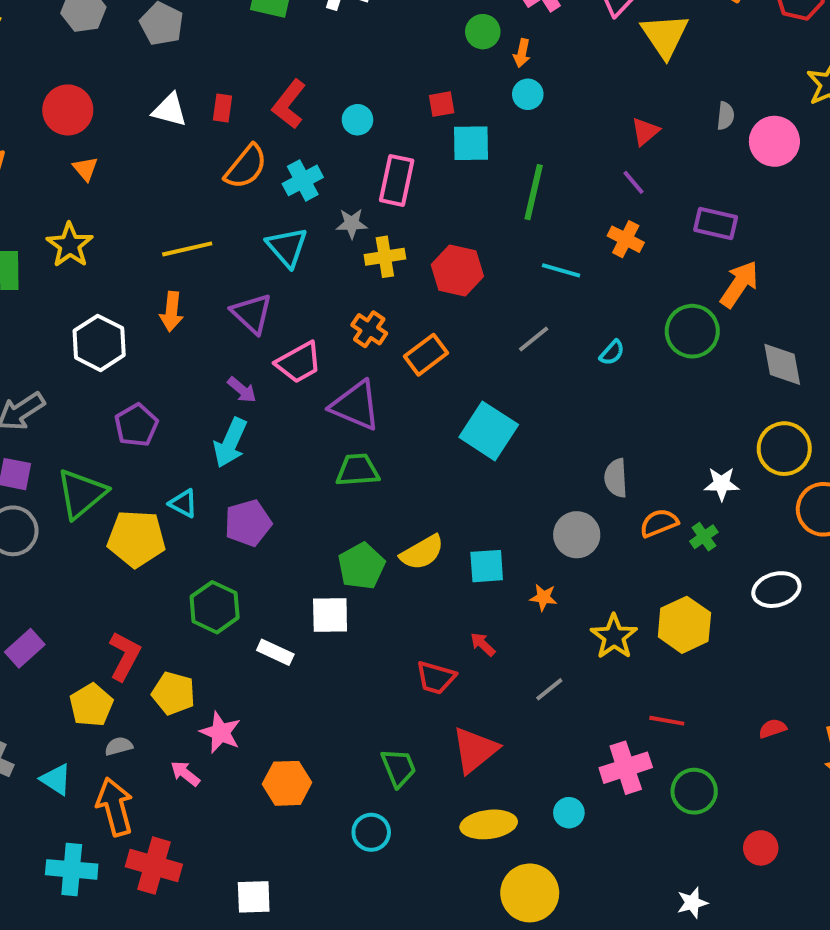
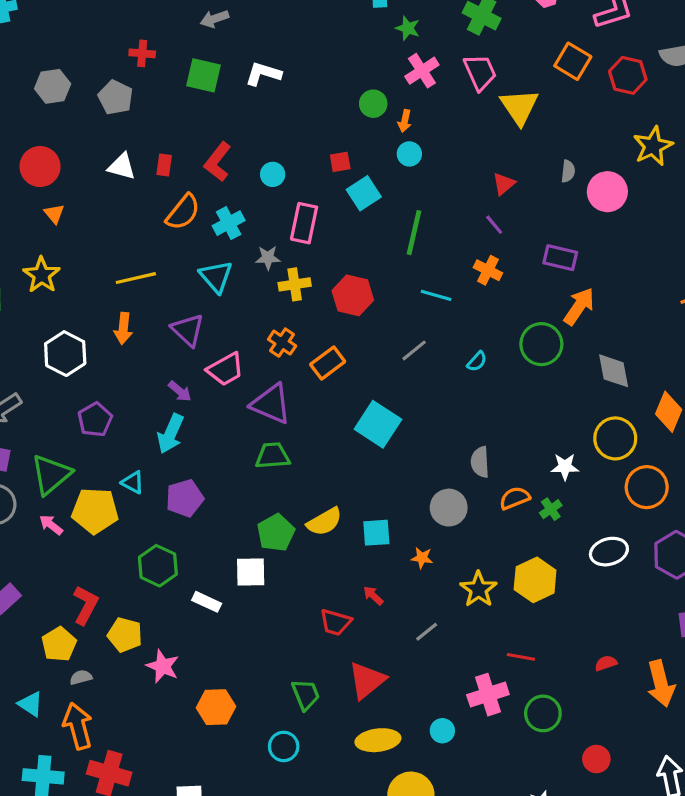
cyan square: (471, 143) -> (364, 193), turned -32
pink arrow: (185, 774) -> (51, 525), moved

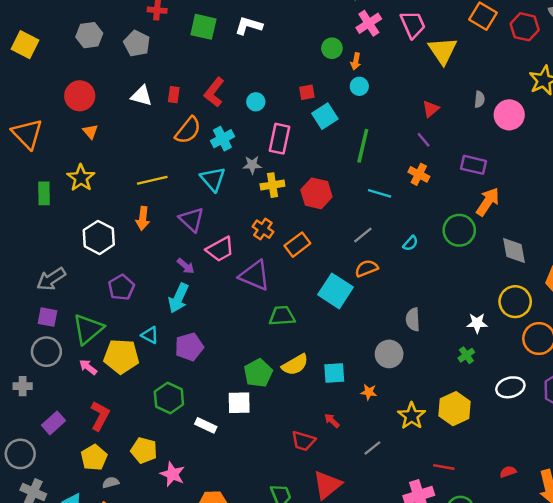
green trapezoid: (273, 456) -> (282, 316), moved
orange semicircle: (515, 498) -> (366, 268), moved
red L-shape: (86, 605) -> (100, 416), moved

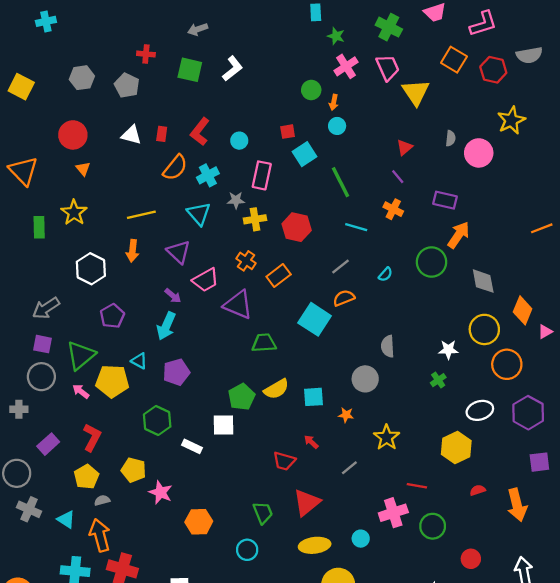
white L-shape: (249, 26) -> (233, 69), turned 125
green line: (363, 146) -> (340, 182), turned -40
yellow hexagon: (454, 409) -> (456, 447), moved

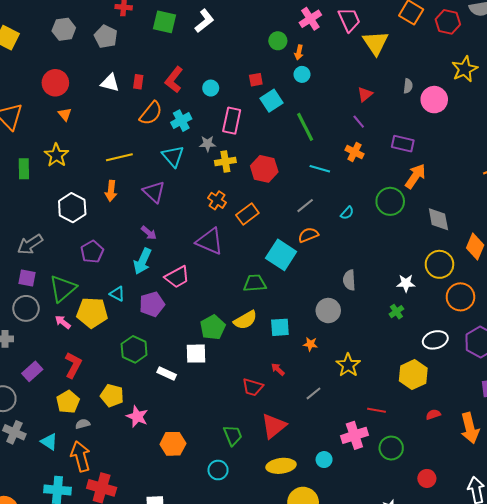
pink trapezoid: (206, 280) -> (177, 277), moved
green trapezoid: (264, 343) -> (255, 283), moved

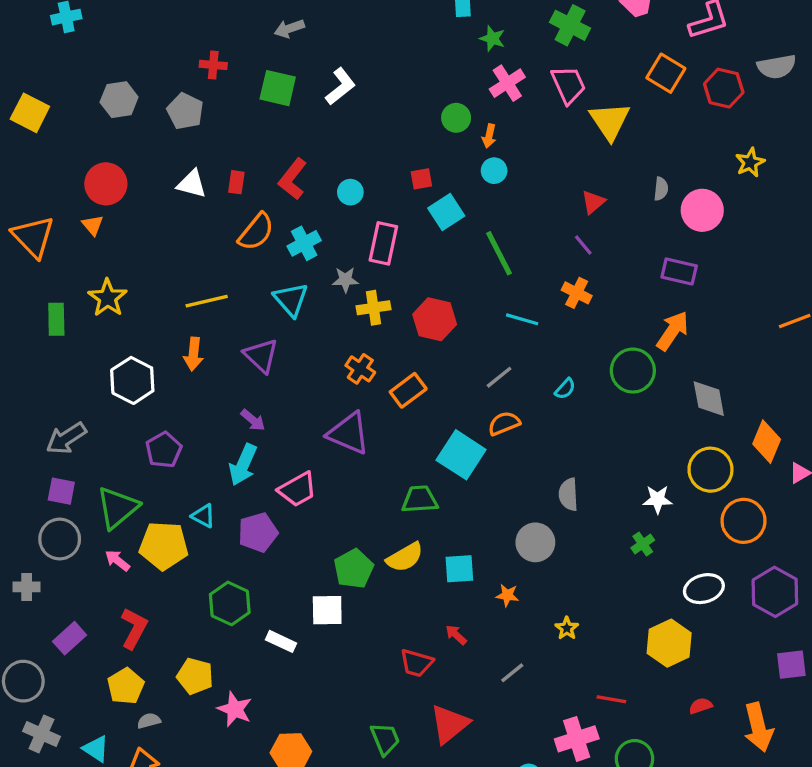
yellow star: (465, 69) -> (750, 162), size x0.7
orange triangle: (65, 114) -> (93, 225), moved
purple rectangle: (403, 144) -> (679, 271), moved
yellow star: (348, 365) -> (567, 628), size x0.6

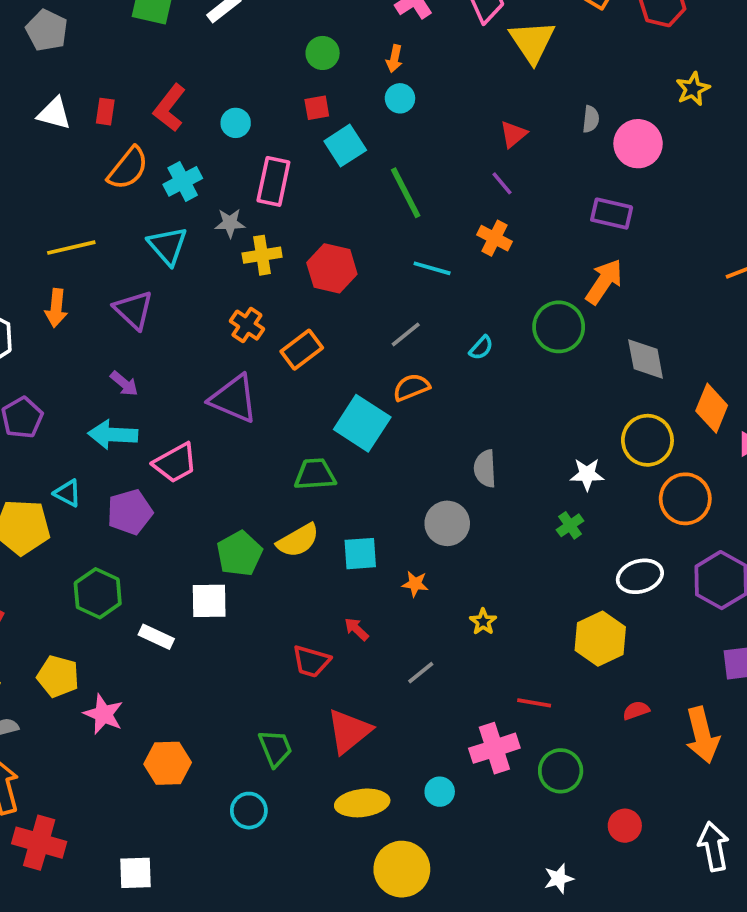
green circle: (456, 118) -> (323, 53), moved
cyan arrow: (243, 465) -> (113, 435), turned 69

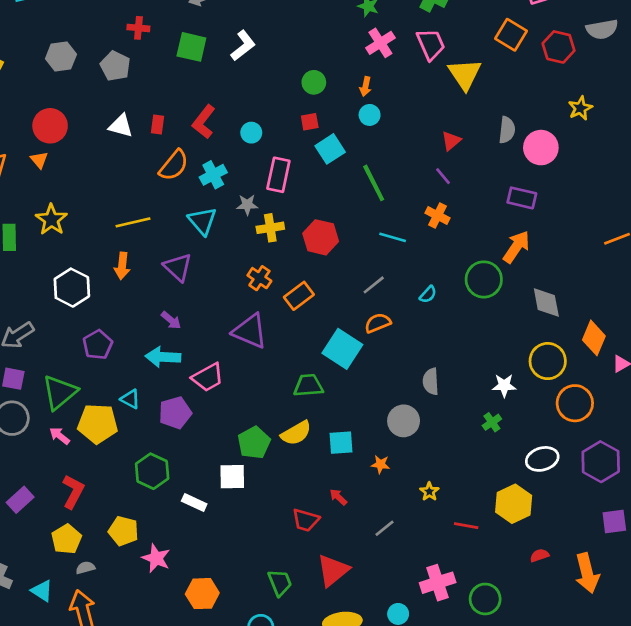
gray semicircle: (591, 119) -> (507, 130), size x1.4
red line: (534, 703) -> (466, 526), moved

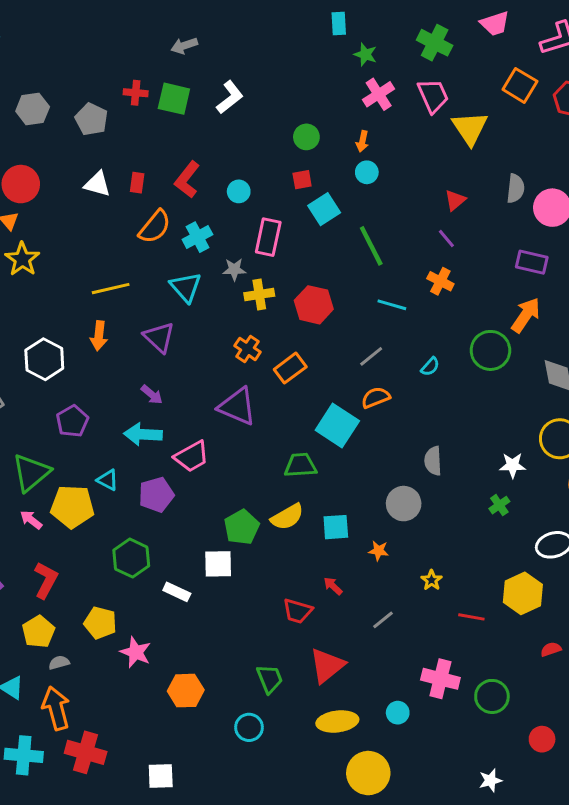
red cross: (138, 28) -> (136, 93), moved
yellow star: (51, 220) -> (22, 259), moved
pink cross: (438, 583) -> (440, 679), turned 32

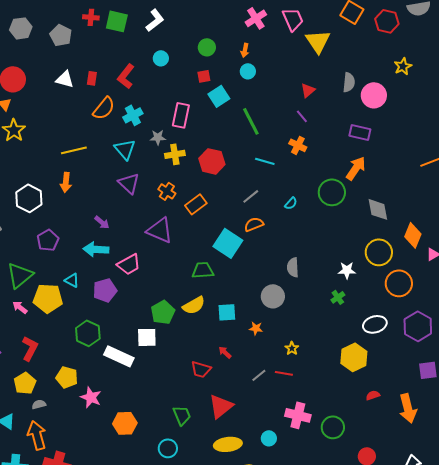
cyan circle: (239, 191) -> (161, 58), moved
purple triangle: (159, 337) -> (129, 183), moved
white rectangle: (177, 592) -> (119, 356), size x1.6
red line: (471, 617) -> (284, 373), moved

